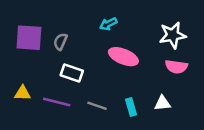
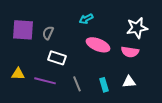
pink semicircle: (176, 67) -> (130, 52), moved
gray line: (97, 106) -> (77, 84), turned 49

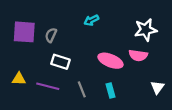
pink ellipse: (98, 45) -> (110, 61), moved
white triangle: (129, 82) -> (157, 87), moved, turned -48

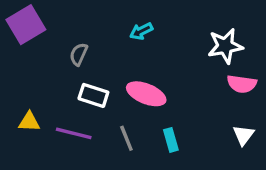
purple square: (24, 32) -> (26, 25), moved, turned -35
pink semicircle: (138, 55) -> (242, 84), moved
pink ellipse: (110, 61) -> (146, 94), moved

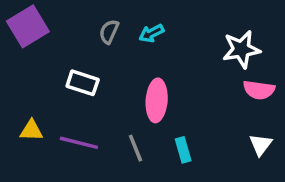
gray semicircle: (79, 54) -> (109, 32), moved
pink ellipse: (146, 94) -> (157, 100), turned 72
white rectangle: (93, 95) -> (83, 83), moved

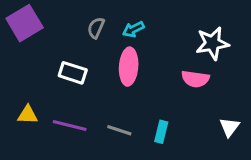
pink semicircle: (259, 90) -> (195, 79), moved
pink ellipse: (157, 100) -> (129, 67), moved
gray line: (135, 148) -> (119, 130), turned -50
cyan rectangle: (183, 150) -> (161, 132), turned 30

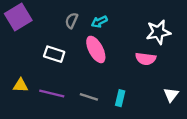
pink ellipse: (129, 67) -> (96, 49), turned -32

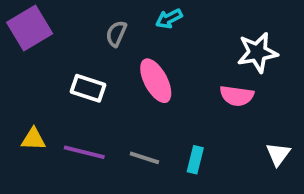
cyan arrow: (99, 22) -> (169, 19), moved

